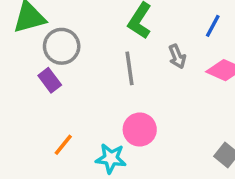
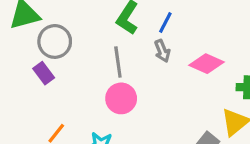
blue line: (213, 26) -> (165, 23), moved
pink circle: (140, 130) -> (121, 98), moved

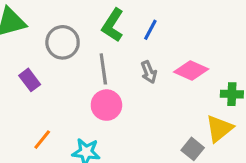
gray circle: (55, 41) -> (63, 42), moved
gray arrow: (162, 51) -> (149, 72), moved

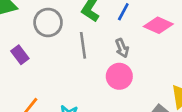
pink diamond: (191, 71) -> (158, 25), moved
pink circle: (106, 105) -> (119, 76), moved

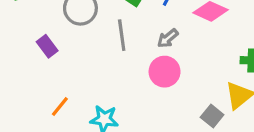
gray arrow: (122, 48) -> (168, 38), turned 72

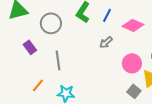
gray line: (122, 35) -> (58, 60), moved
pink circle: (165, 72) -> (132, 63), moved

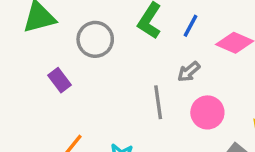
gray line: (58, 60) -> (158, 102), moved
pink circle: (132, 63) -> (207, 112), moved

